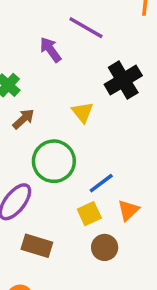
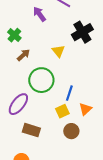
blue line: (101, 183) -> (69, 93), turned -35

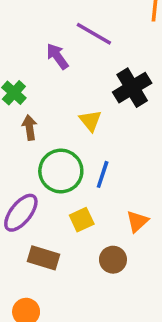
brown arrow: (23, 55) -> (30, 128), turned -56
blue line: (69, 93) -> (103, 174), moved
yellow square: (62, 111) -> (82, 220), moved

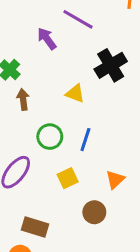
yellow triangle: (90, 121) -> (75, 94), turned -30
green circle: (61, 171) -> (50, 137), size x0.7
brown rectangle: (43, 258) -> (35, 227), moved

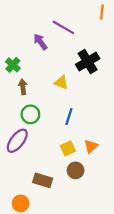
green circle: (50, 137) -> (30, 114), moved
yellow square: (68, 178) -> (68, 148), moved
brown rectangle: (35, 227) -> (43, 180), moved

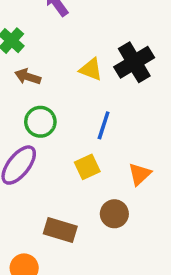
black cross: (88, 62) -> (134, 62), moved
brown arrow: (23, 87) -> (28, 77), turned -64
yellow square: (68, 148) -> (87, 167), moved

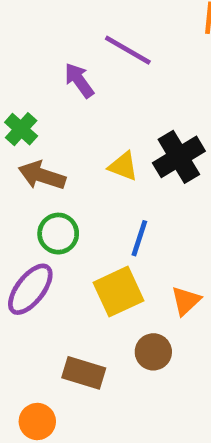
brown arrow: (28, 77) -> (42, 176), size x1.4
yellow square: (87, 167) -> (119, 292), size x1.5

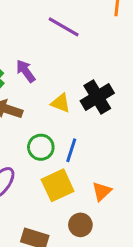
purple arrow: (79, 80) -> (26, 71), moved
green circle: (58, 234) -> (41, 147), moved

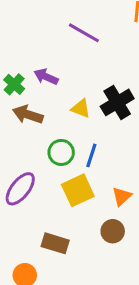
purple arrow: (26, 71) -> (46, 77), turned -30
brown circle: (80, 225) -> (113, 231), moved

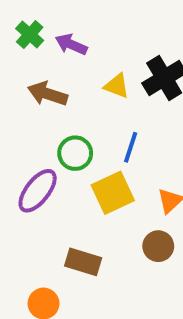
green cross: (14, 84) -> (30, 34), moved
green circle: (61, 152) -> (75, 153), moved

